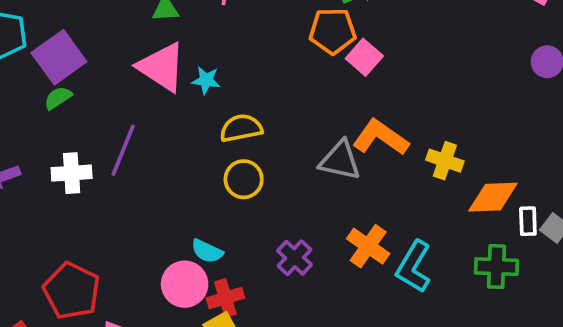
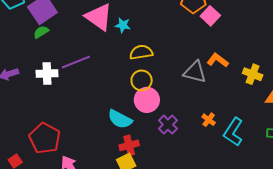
orange L-shape: (381, 138) -> (218, 60), size x0.7
purple line: (123, 150) -> (76, 62), turned 44
orange cross: (368, 246) -> (209, 120), size x0.6
cyan semicircle: (207, 251) -> (120, 119), size x1.4
pink circle: (185, 284) -> (147, 100), moved

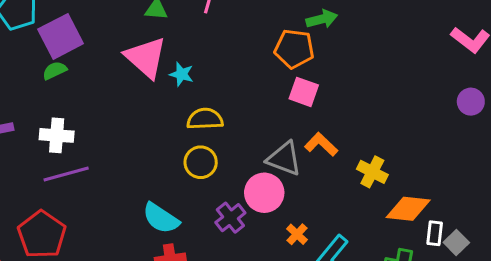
pink square: (210, 16) -> (304, 92), moved, turned -30
purple line: (76, 62) -> (66, 174), moved
pink circle: (147, 100) -> (264, 193), moved
purple cross: (168, 125) -> (230, 218), moved

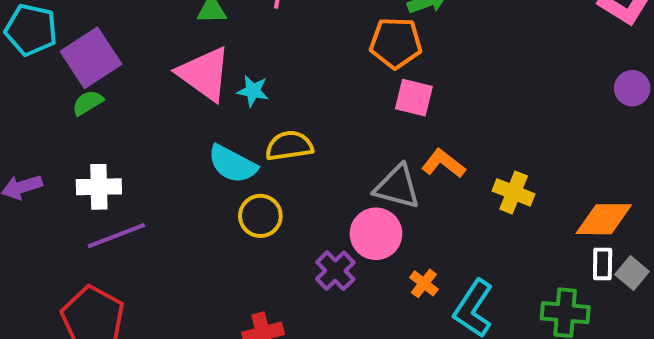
yellow circle: (201, 162) -> (260, 216), moved
orange diamond: (408, 209) -> (604, 219), moved
cyan semicircle: (161, 218) -> (232, 164), moved

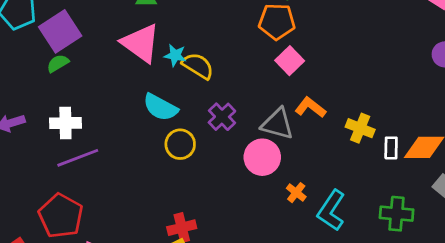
pink square: (414, 98) -> (290, 61), turned 32
yellow semicircle: (289, 146) -> (198, 66), moved, turned 40
white rectangle: (603, 264) -> (391, 148), moved
purple cross: (335, 271) -> (222, 117), moved

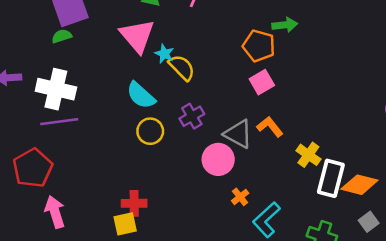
white cross: (65, 123) -> (56, 89), size x1.4
white rectangle: (391, 148) -> (331, 178), size x1.8

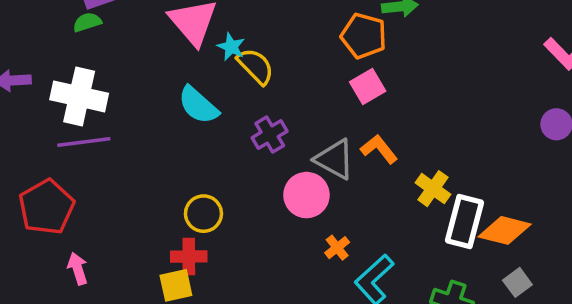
yellow circle: (150, 131) -> (203, 214), moved
pink arrow: (55, 212) -> (78, 269), size x0.7

